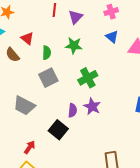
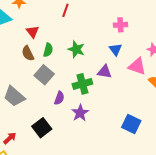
purple triangle: (76, 17) -> (105, 72), moved, turned 42
brown semicircle: (13, 55) -> (28, 53), moved
gray square: (48, 78) -> (44, 75), turned -36
purple semicircle: (73, 110) -> (59, 98), moved

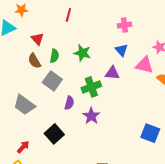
blue square: (131, 124) -> (150, 133), moved

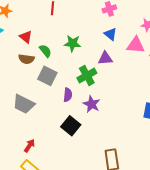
green semicircle: (54, 56) -> (45, 51), turned -40
brown semicircle: (34, 61) -> (26, 59), turned -42
black square: (54, 134) -> (71, 126), moved

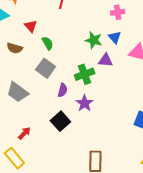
green star: (72, 43) -> (94, 40), moved
brown semicircle: (26, 59) -> (15, 48), moved
red arrow: (29, 146) -> (24, 133), moved

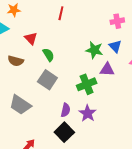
purple semicircle: (63, 90) -> (66, 110), moved

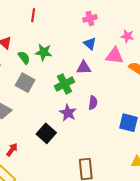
green star: (94, 50) -> (44, 52), moved
purple semicircle: (66, 110) -> (93, 103), moved

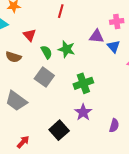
purple triangle: (84, 68) -> (97, 36), moved
purple semicircle: (93, 103) -> (114, 125), moved

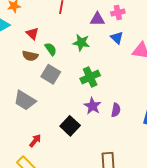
purple triangle: (97, 36) -> (97, 19), moved
green star: (67, 49) -> (81, 43), moved
brown semicircle: (13, 57) -> (30, 56), moved
purple semicircle: (114, 125) -> (116, 110), moved

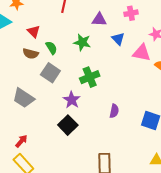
pink cross: (118, 13) -> (131, 13), moved
purple star: (92, 106) -> (72, 100), moved
red arrow: (35, 141) -> (21, 141), moved

